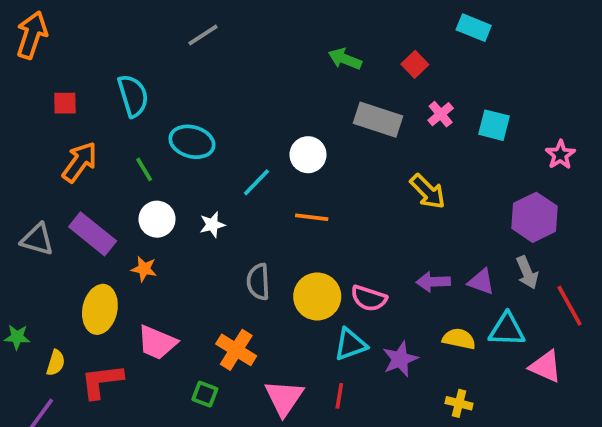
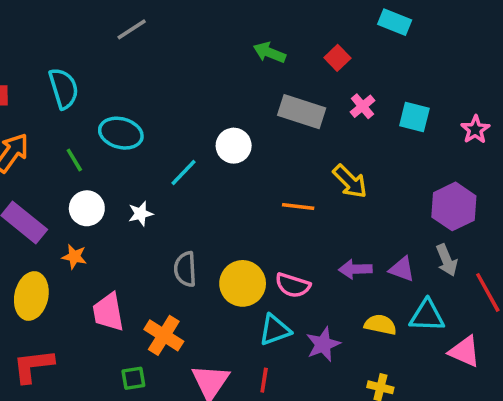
pink star: (560, 155) -> (475, 130), moved
orange line: (312, 217) -> (298, 206), moved
pink trapezoid: (157, 343) -> (108, 312), moved, turned 57
green square: (205, 394) -> (133, 378), turned -30

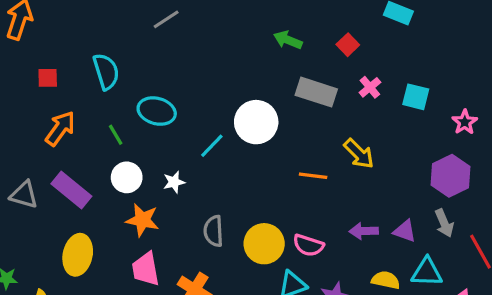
pink star: (475, 130) -> (465, 122), moved
white circle: (234, 146) -> (256, 122), size x1.4
orange star: (74, 257) -> (142, 220), moved, size x1.5

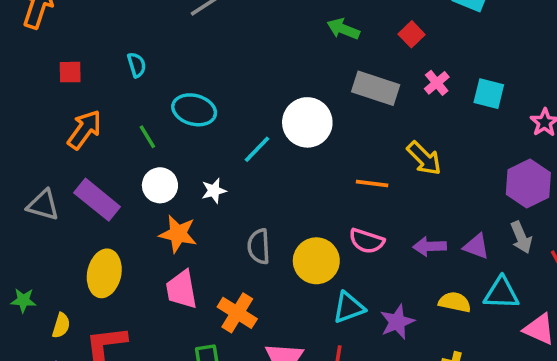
cyan semicircle: (106, 72) -> (137, 65), size x0.6
pink semicircle: (308, 245) -> (367, 241), moved

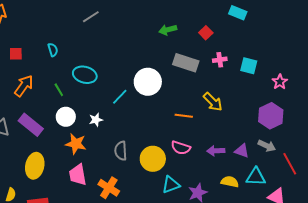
green arrow: (343, 29) -> (168, 30), turned -36
pink cross: (437, 83) -> (220, 60), turned 32
gray arrow: (521, 237) -> (267, 146), turned -42

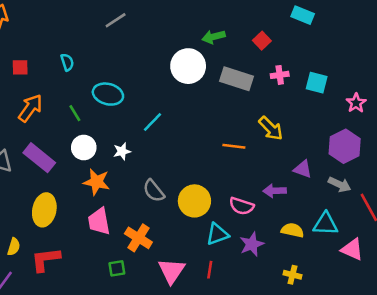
white circle: (148, 82) -> (188, 66), moved
pink semicircle: (181, 148) -> (242, 206), moved
gray semicircle: (121, 151) -> (154, 191), turned -36
purple triangle: (242, 151) -> (303, 169), moved

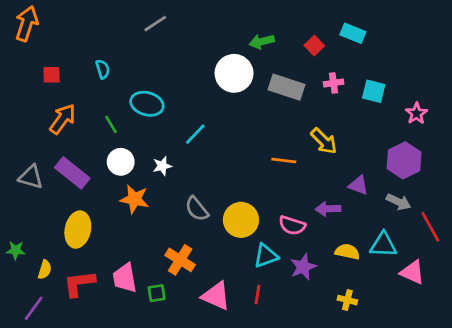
cyan rectangle: (303, 15) -> (353, 33), moved
pink trapezoid: (99, 221) -> (125, 278), moved
pink triangle: (172, 271) -> (216, 296), turned -40

